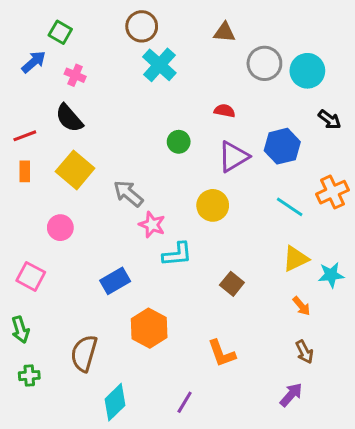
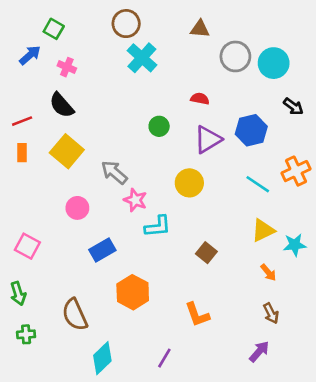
pink circle: (60, 228) -> (77, 208), moved
brown semicircle: (84, 353) -> (75, 315), turned -40

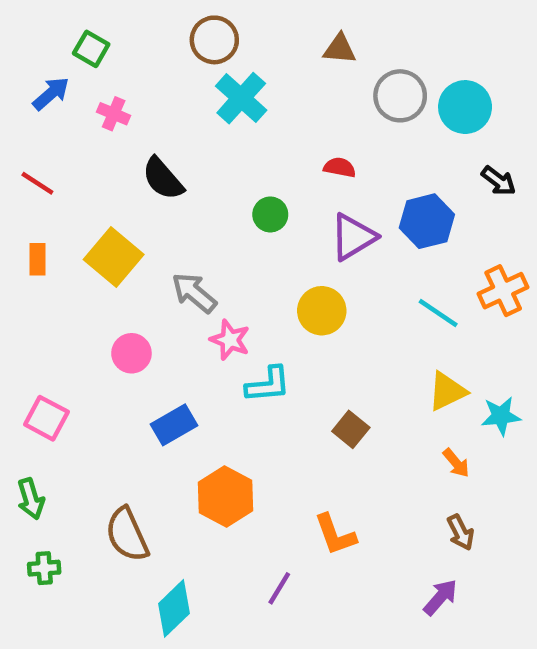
black semicircle: (62, 105) -> (163, 179), moved
red line: (22, 121) -> (37, 183), moved, turned 54
purple line: (164, 358) -> (279, 588), moved

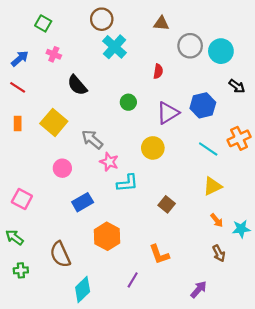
blue arrow: (51, 94) -> (20, 59), moved
red semicircle: (340, 167) -> (158, 71), moved, turned 88
cyan star: (501, 416) -> (241, 229), moved
green arrow: (31, 499) -> (14, 237), turned 144
purple arrow: (440, 597) -> (199, 290), moved

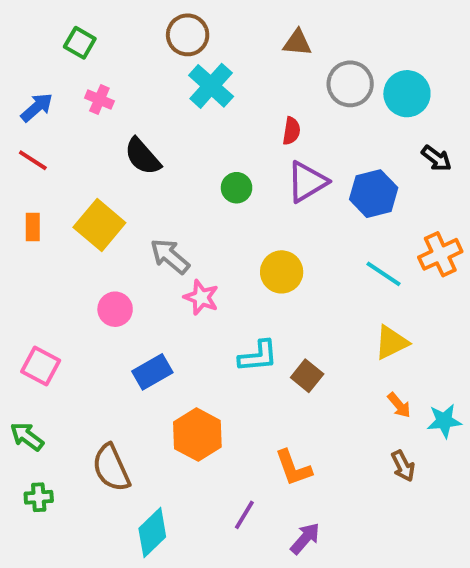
purple triangle: (168, 113) -> (307, 182), moved
cyan L-shape: (127, 183) -> (258, 356), moved
purple arrow: (199, 290) -> (305, 538), moved

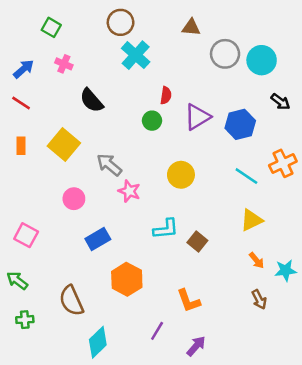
red semicircle: (291, 131) -> (166, 95), moved

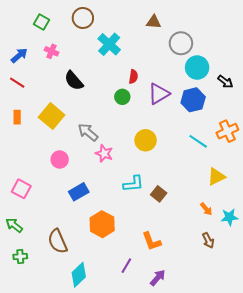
brown circle: (121, 22) -> (83, 18), moved
cyan circle: (262, 60) -> (197, 68), moved
yellow triangle: (251, 220) -> (216, 177), moved

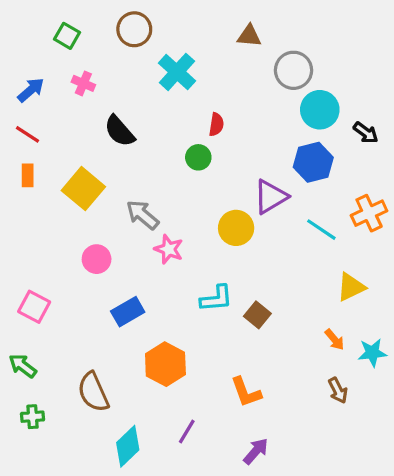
purple triangle: (159, 94) -> (271, 197), moved
orange rectangle: (17, 117) -> (28, 175), moved
purple line: (126, 266) -> (187, 431), moved

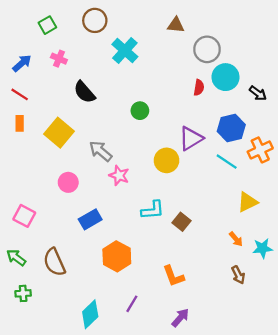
green square: (67, 36) -> (47, 25), turned 30
red semicircle: (216, 124) -> (199, 88), moved
blue hexagon: (313, 162) -> (231, 128), moved
brown semicircle: (93, 392) -> (54, 262), moved

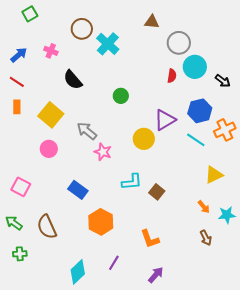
brown circle: (95, 20) -> (82, 29), moved
green square: (47, 25) -> (30, 14), moved
pink circle: (68, 182) -> (49, 149), moved
blue rectangle: (90, 219) -> (78, 190), turned 66

